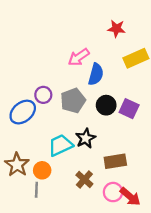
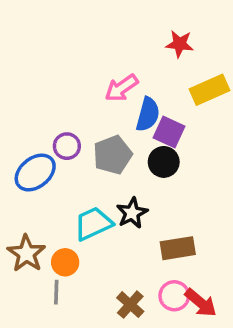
purple square: (129, 109) -> (169, 132), moved
brown cross: (84, 179) -> (130, 305), moved

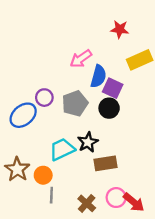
brown rectangle: (178, 248) -> (106, 163), moved
gray line: (56, 292) -> (51, 195), moved

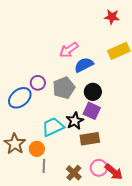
red star: (120, 29) -> (112, 17), moved
blue semicircle: (98, 76) -> (84, 65), turned -132
purple square: (113, 88) -> (92, 111), moved

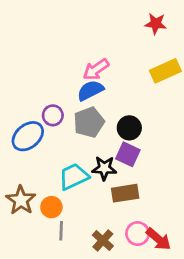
blue semicircle: (84, 65) -> (90, 90), moved
black star: (75, 121) -> (104, 168), turned 30

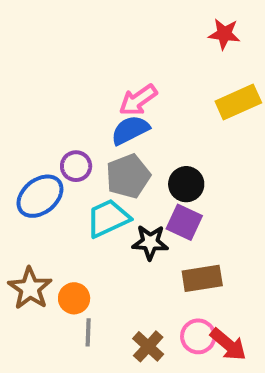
cyan trapezoid: (74, 177) -> (108, 218), moved
brown rectangle: (125, 193) -> (202, 278), moved

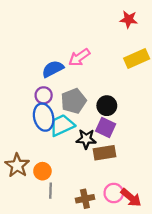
blue semicircle: (130, 130) -> (53, 69), moved
blue ellipse: (40, 196) -> (44, 117), moved, turned -65
brown rectangle: (202, 278) -> (105, 153), moved
brown cross: (148, 346) -> (85, 199), turned 36

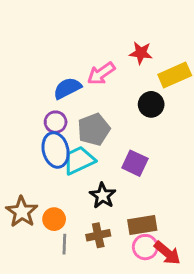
red star: (129, 19) -> (141, 53), moved
black circle: (107, 106) -> (151, 104), moved
black star: (86, 139) -> (103, 196), moved, turned 30
brown rectangle: (105, 153) -> (142, 225), moved
brown cross: (85, 199) -> (98, 235), moved

